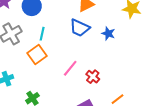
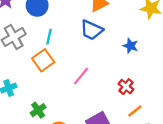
blue star: (108, 33) -> (131, 46), moved
red cross: (93, 77) -> (126, 87), moved

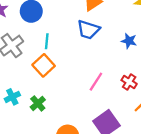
pink line: (81, 76) -> (96, 82), moved
green cross: (38, 110) -> (38, 103), moved

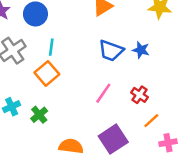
blue trapezoid: (88, 30) -> (111, 51), moved

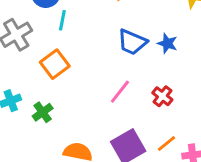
cyan line: (51, 47) -> (62, 20), moved
orange line: (151, 121) -> (167, 144), moved

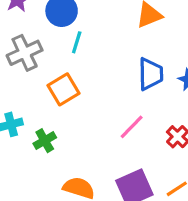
blue trapezoid: (132, 42) -> (151, 74), turned -120

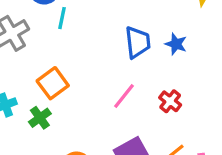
orange square: (63, 89) -> (53, 83), moved

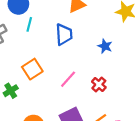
blue trapezoid: (138, 42) -> (64, 34), moved
orange square: (53, 83) -> (32, 69), moved

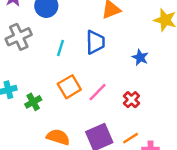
cyan line: (29, 24) -> (61, 48), moved
orange square: (32, 69) -> (69, 87), moved

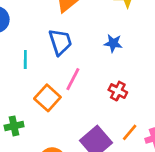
pink line: (98, 92) -> (73, 79), moved
green cross: (33, 102) -> (14, 126), turned 35

